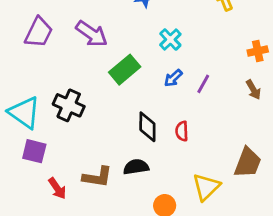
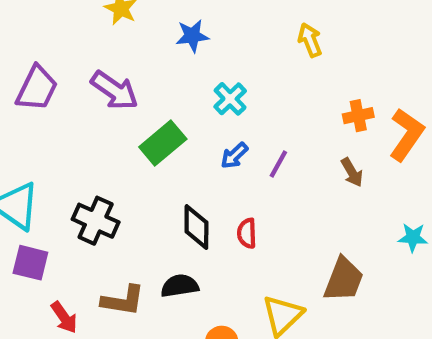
black cross: (69, 105) -> (96, 221), moved

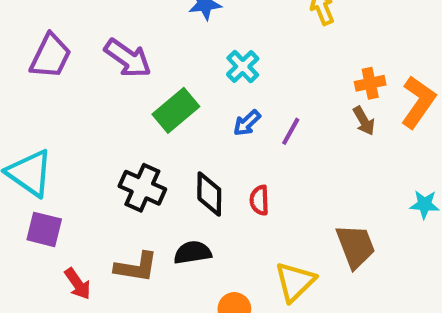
brown arrow: (352, 172) -> (364, 121), moved
black cross: (96, 221) -> (142, 188), moved
brown trapezoid: (344, 280) -> (356, 246), turned -42

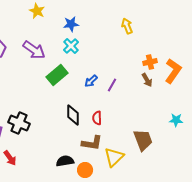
cyan cross: (243, 67) -> (71, 46), moved
black cross: (142, 188) -> (19, 123), moved
black semicircle: (193, 252) -> (65, 161), moved
brown L-shape: (136, 267) -> (92, 143), moved

